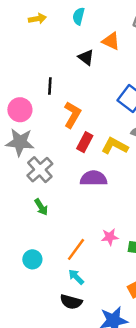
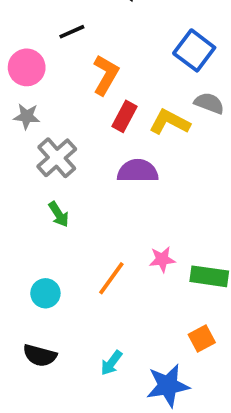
black line: (50, 86) -> (72, 32), turned 63
gray star: (20, 142) -> (27, 116), size x0.6
cyan arrow: (76, 277) -> (111, 363), moved, turned -98
black semicircle: (71, 302) -> (40, 355), moved

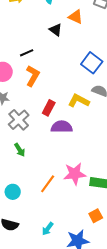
orange L-shape: (106, 75) -> (33, 76), moved
red rectangle: (125, 116) -> (49, 108), moved
pink star: (162, 259) -> (75, 174), size x1.6

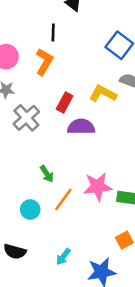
black line: (27, 53) -> (53, 32), moved, turned -64
green arrow: (20, 150) -> (47, 174), moved
cyan circle: (13, 192) -> (30, 209), moved

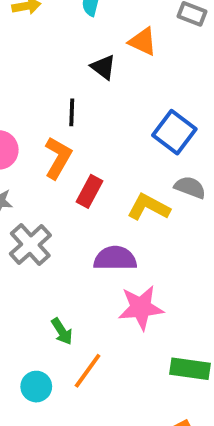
red rectangle: (65, 103) -> (89, 191), moved
pink star: (98, 187) -> (141, 308), moved

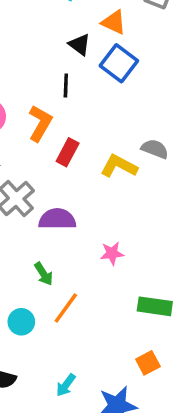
black line: (72, 112) -> (66, 86), moved
blue square: (174, 132) -> (119, 63), moved
purple semicircle: (115, 258) -> (57, 219), moved
pink star: (141, 308) -> (112, 253), size x0.6

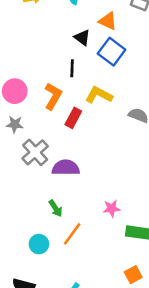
yellow L-shape: (119, 166) -> (99, 95), moved
pink star: (112, 253) -> (112, 208), moved

